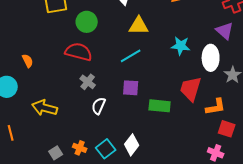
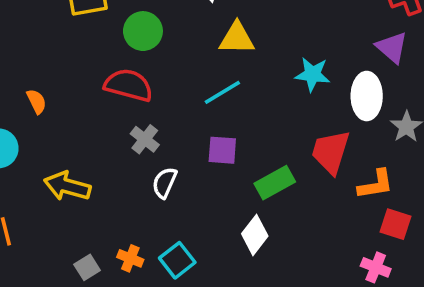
green rectangle: (160, 106) -> (275, 183), turned -35
white diamond: (132, 145) -> (255, 235), moved

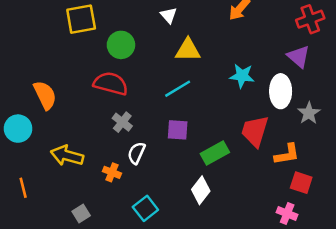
orange semicircle: (37, 101) -> (45, 95), size x1.6
orange cross: (130, 258) -> (112, 172), moved

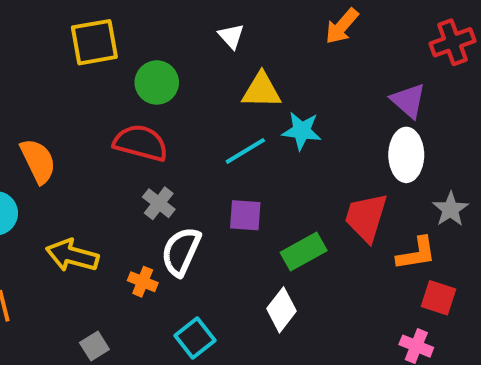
purple triangle: (299, 56) -> (408, 101), moved
cyan star: (242, 76) -> (302, 131), moved
gray star: (309, 113) -> (451, 209), moved
white semicircle: (136, 153) -> (181, 251), size x1.4

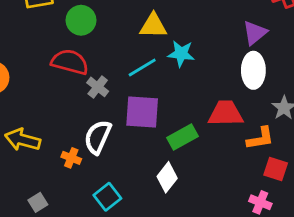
purple triangle: (408, 101) -> (255, 33), turned 40
gray cross: (159, 203) -> (98, 87), moved
purple square: (245, 215) -> (142, 112), size x1.5
red trapezoid: (366, 217) -> (226, 113), turned 72

